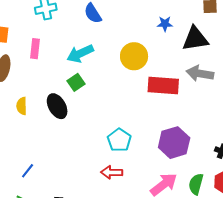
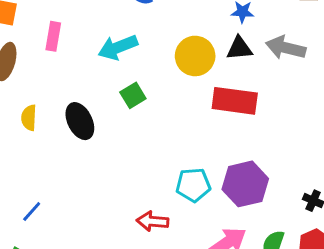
black triangle: (195, 39) -> (239, 48), moved, size x0.7
gray arrow: (200, 73) -> (286, 48), moved
green square: (76, 82) -> (133, 95), moved
cyan pentagon: (119, 140) -> (193, 185), moved, turned 30

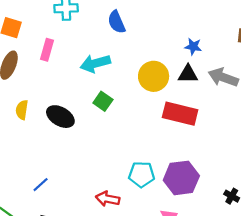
green square: (133, 95) -> (103, 101), turned -30
black ellipse: (80, 121) -> (60, 117), turned -40
blue line: (32, 212) -> (41, 185), moved

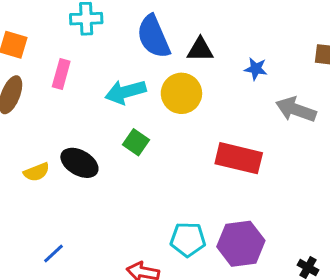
blue semicircle: (117, 22) -> (153, 37), size x1.4
black triangle: (188, 74) -> (200, 50), moved
yellow circle: (154, 76) -> (181, 93), moved
yellow semicircle: (22, 110) -> (37, 172), moved, turned -120

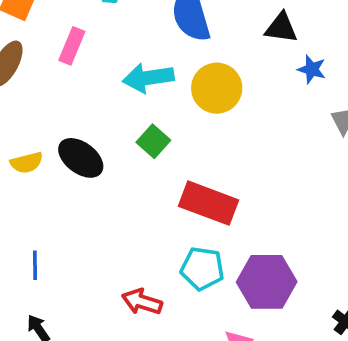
black triangle: (200, 50) -> (281, 28), moved
red rectangle: (239, 158) -> (209, 203), moved
blue line: (54, 254) -> (35, 265), turned -55

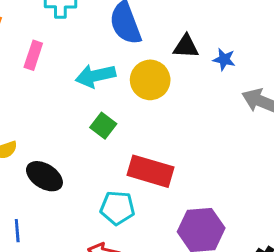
black triangle: (281, 28) -> (186, 46), moved
black ellipse: (81, 158) -> (44, 176), moved
cyan pentagon: (202, 268) -> (117, 208), moved

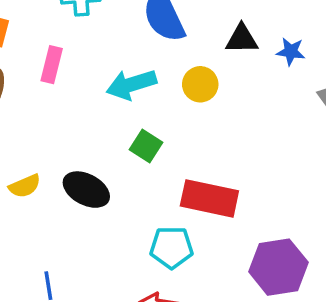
yellow circle: (150, 80) -> (200, 84), size x0.7
black ellipse: (44, 176) -> (86, 190), moved

